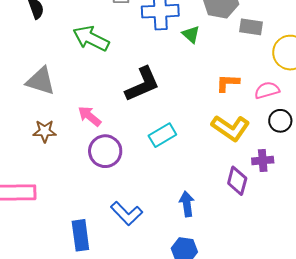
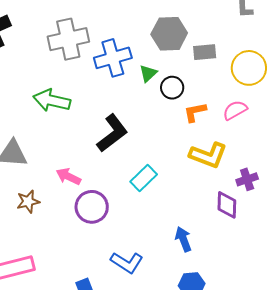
green triangle: (191, 34) -> (148, 73), turned 48
black circle: (280, 121) -> (172, 88), moved

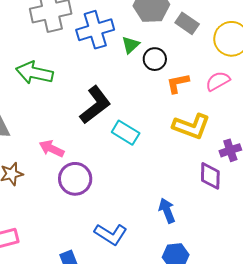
gray rectangle: (205, 52) -> (187, 23), turned 40
cyan rectangle: (144, 178) -> (126, 133), moved, turned 76

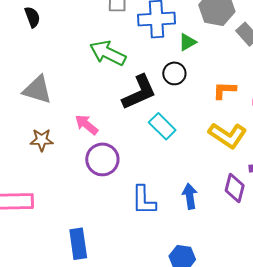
black circle: (155, 59) -> (174, 73), moved
green arrow: (34, 73) -> (108, 53), moved
blue arrow: (167, 211) -> (190, 196), moved
blue L-shape: (111, 234) -> (144, 200), moved, turned 44

